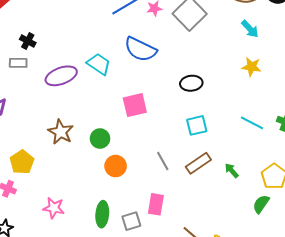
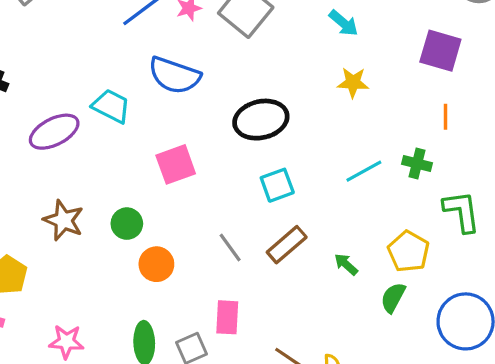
black ellipse: (191, 83) -> (261, 120), size x1.5
cyan line: (252, 123) -> (364, 171), turned -50
green arrow: (232, 170) -> (346, 264), moved

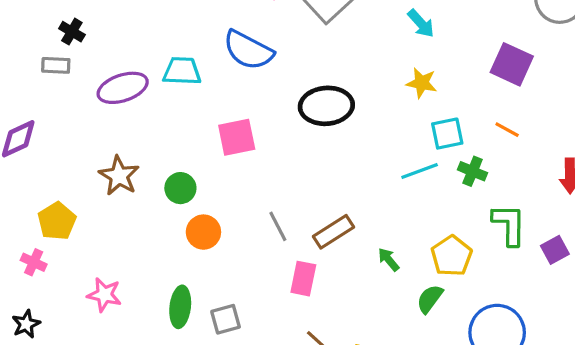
cyan trapezoid: (111, 106) -> (182, 71), turned -33
orange line: (445, 117) -> (507, 130), turned -70
cyan square: (277, 185) -> (447, 134), moved
pink rectangle: (227, 317) -> (303, 279), moved

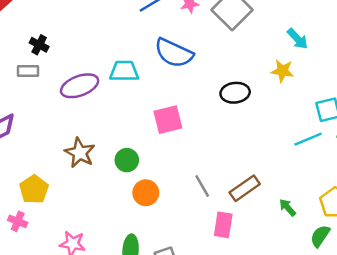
cyan arrow: (421, 23) -> (298, 39), moved
yellow star: (422, 83) -> (282, 71), moved
black ellipse: (326, 106) -> (235, 93), size x0.7

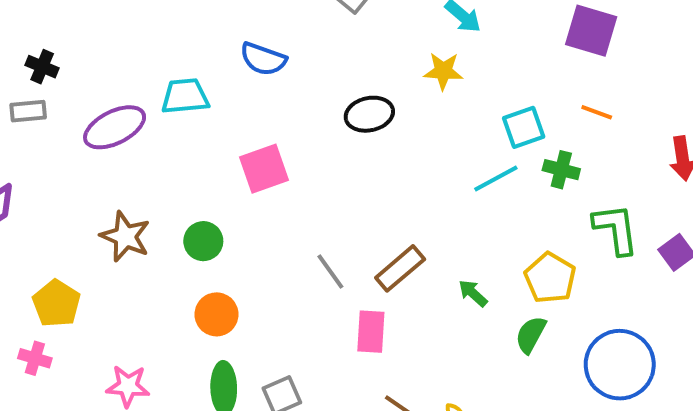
blue semicircle: (174, 53) -> (263, 59), size x0.7
orange circle: (146, 193) -> (216, 314), moved

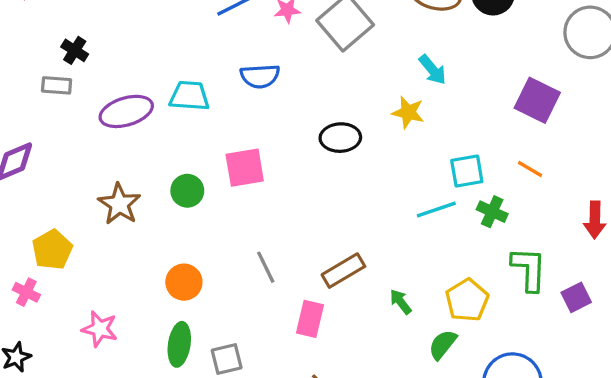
blue semicircle: (263, 59) -> (260, 76), turned -33
green circle: (203, 241) -> (187, 191), moved
gray line: (330, 272) -> (266, 267), moved

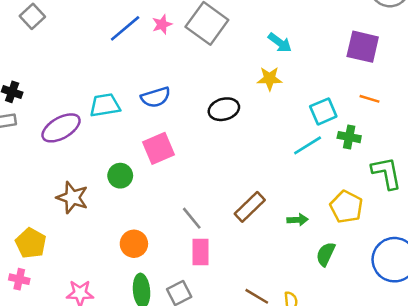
blue semicircle: (260, 76) -> (156, 97), moved
green arrow: (401, 302) -> (297, 220), turned 138
pink rectangle: (310, 319) -> (200, 252), moved
green semicircle: (443, 345) -> (326, 254), moved

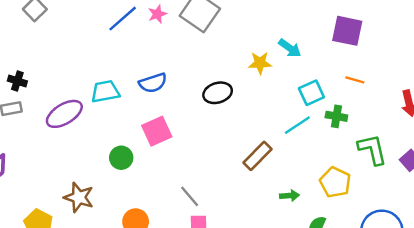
cyan arrow: (280, 43) -> (290, 48), moved
brown star: (72, 198) -> (79, 197), moved
brown rectangle: (250, 207) -> (257, 156), moved

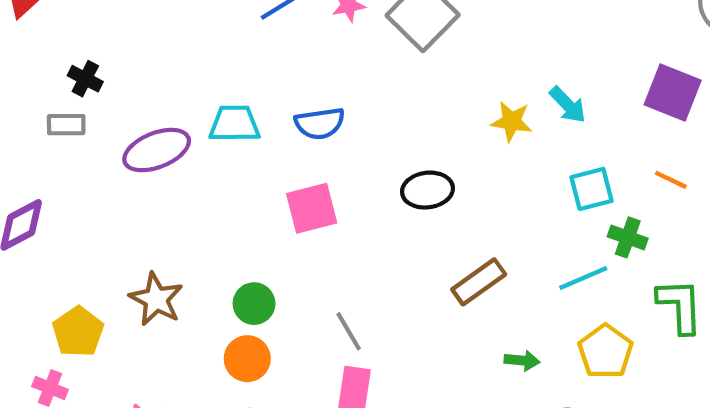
black ellipse: (218, 93) -> (427, 190), moved
cyan line: (297, 125) -> (583, 278), moved
green circle: (121, 158) -> (254, 304), moved

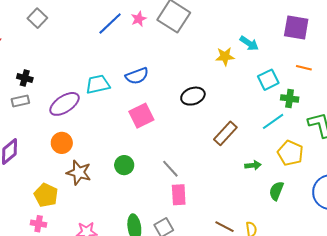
orange circle: (247, 359) -> (62, 143), moved

